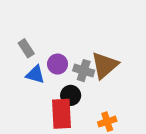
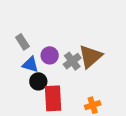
gray cross: (84, 71) -> (72, 61), turned 36
black circle: (71, 95) -> (38, 81), moved

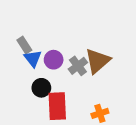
blue triangle: (30, 64) -> (33, 58), moved, turned 36

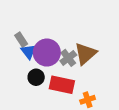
purple circle: (54, 60) -> (47, 53), size x1.6
red rectangle: (57, 106) -> (62, 85), moved, turned -75

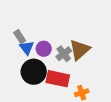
purple circle: (47, 53) -> (44, 49), size x0.6
black circle: (36, 77) -> (34, 72), size x1.6

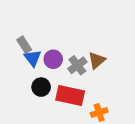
brown triangle: (80, 50) -> (97, 60), size x0.7
black circle: (34, 72) -> (41, 87), size x0.6

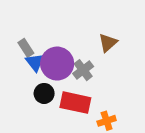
purple circle: (53, 59) -> (57, 64), size x1.6
brown triangle: (97, 60) -> (108, 43), moved

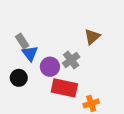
purple circle: (57, 64) -> (50, 67), moved, size x0.7
black circle: (44, 93) -> (19, 78), moved

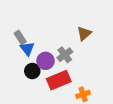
black circle: (19, 78) -> (32, 71), moved
red rectangle: (64, 88) -> (59, 80), turned -35

